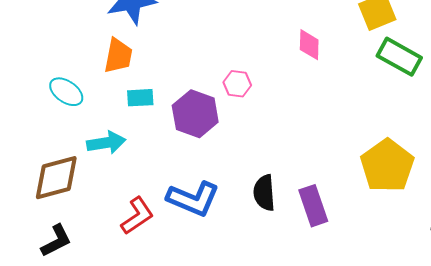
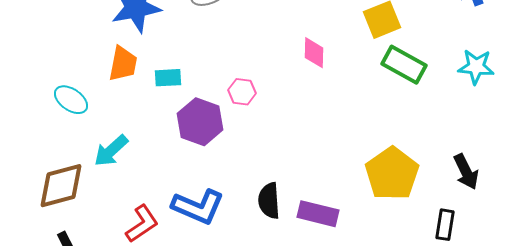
cyan rectangle: (140, 98) -> (168, 78), moved
cyan arrow: (106, 143) -> (111, 151), turned 147
purple rectangle: (313, 206) -> (318, 214), turned -57

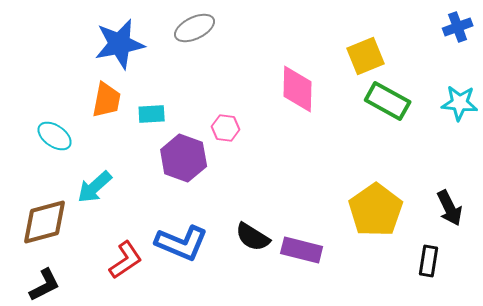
pink diamond: (314, 53) -> (298, 89), size x1.5
black semicircle: (269, 201) -> (253, 237), turned -54

